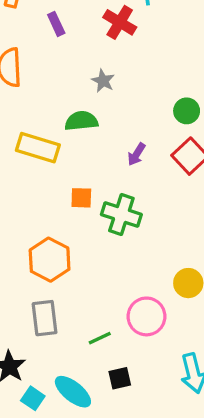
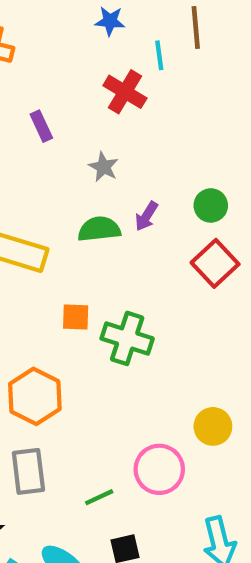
purple rectangle: (56, 24) -> (41, 126), moved
green semicircle: (81, 121) -> (99, 229), moved
purple arrow: (136, 154) -> (146, 216), moved

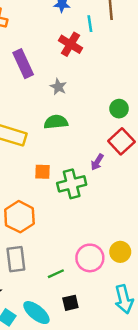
purple rectangle: (41, 126) -> (23, 64), size x1.6
purple arrow: (146, 216) -> (97, 162), moved
green cross: (127, 338) -> (72, 184), turned -32
yellow circle: (213, 426) -> (120, 252), moved

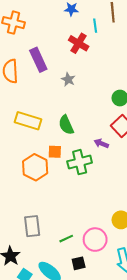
green semicircle: (56, 122) -> (66, 125), moved, turned -108
purple arrow: (97, 162) -> (101, 143), turned 80
orange hexagon: (19, 217) -> (35, 167), moved
pink circle: (90, 258) -> (95, 240), moved

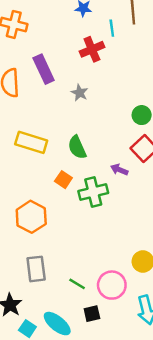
red cross: (79, 43) -> (92, 49), turned 36
orange square: (55, 152) -> (63, 180), turned 32
orange hexagon: (35, 167) -> (31, 217), moved
green line: (66, 239) -> (77, 284), turned 56

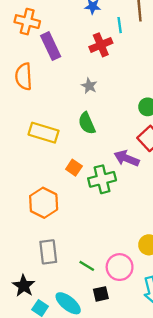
purple rectangle: (44, 69) -> (51, 46), moved
green semicircle: (77, 147) -> (87, 123), moved
purple arrow: (119, 170) -> (127, 158), size x1.5

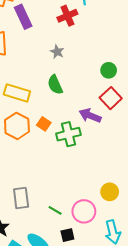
orange hexagon: (44, 203) -> (17, 126), moved

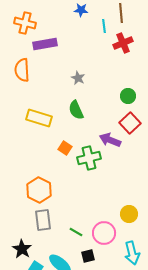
red cross: (67, 16) -> (123, 43), moved
purple rectangle: (23, 17) -> (45, 44), turned -75
orange hexagon: (17, 126) -> (39, 190), moved

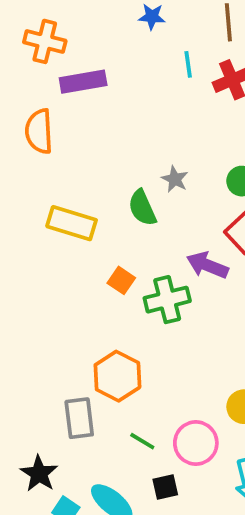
cyan line: (104, 26) -> (188, 64), moved
gray star: (78, 78) -> (175, 179), moved
orange hexagon: (39, 190) -> (117, 376), moved

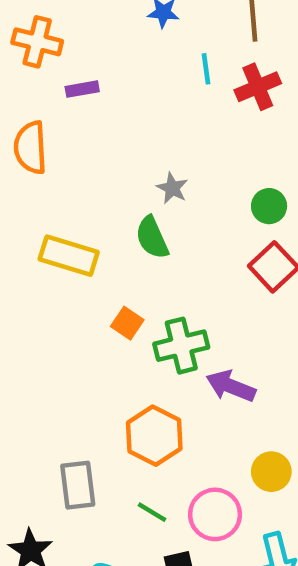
purple rectangle: (83, 82) -> (82, 89), size x0.6
gray star: (175, 179) -> (172, 188), moved
purple arrow: (207, 265) -> (231, 386), moved
orange hexagon: (117, 376) -> (154, 436), moved

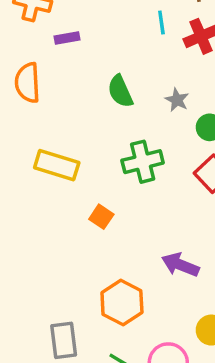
gray star: (172, 188) -> (177, 100), moved
green semicircle: (152, 238) -> (120, 91), moved
green cross: (181, 346) -> (143, 162), moved

